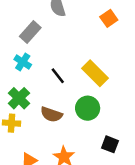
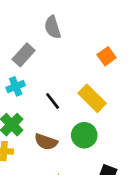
orange square: (109, 18) -> (107, 56), moved
cyan cross: (23, 62) -> (16, 86), turned 35

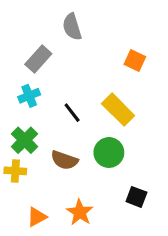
orange square: (107, 56) -> (135, 61), turned -30

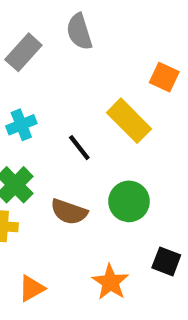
gray rectangle: (38, 59) -> (23, 52), moved
yellow rectangle: (118, 110) -> (129, 121), moved
orange star: (80, 212) -> (110, 282), moved

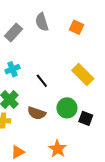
orange square: (164, 77) -> (76, 27), moved
yellow rectangle: (129, 121) -> (83, 74), moved
black square: (166, 261) -> (86, 118), moved

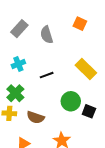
gray semicircle: (42, 22) -> (47, 35), moved
black line: (42, 81) -> (47, 75), turned -72
brown semicircle: (37, 113) -> (35, 117), moved

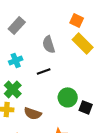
gray semicircle: (47, 35) -> (49, 44), moved
yellow rectangle: (86, 69) -> (83, 43), moved

